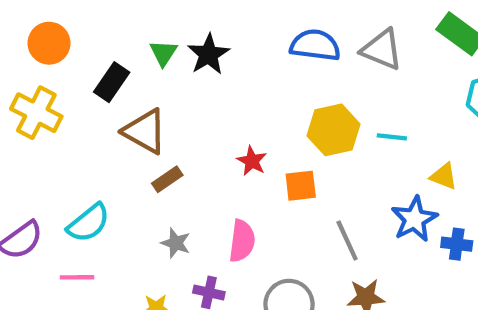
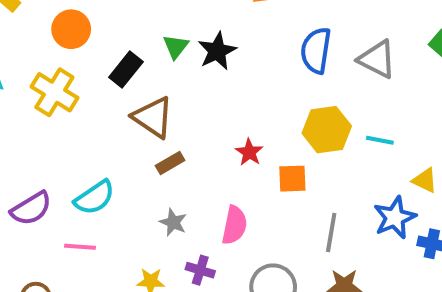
blue semicircle: (315, 45) -> (316, 50), turned -93
gray line: (347, 241) -> (331, 232), turned 30

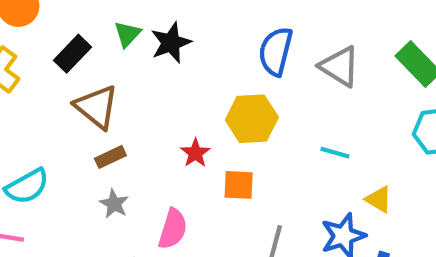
yellow hexagon: (327, 130) -> (252, 119), moved
gray star: (173, 222) -> (114, 204), moved

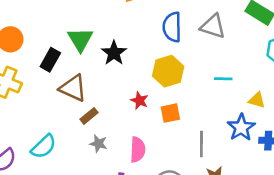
green triangle: (127, 34) -> (80, 39), size x1.5
black star: (171, 43) -> (114, 53), moved

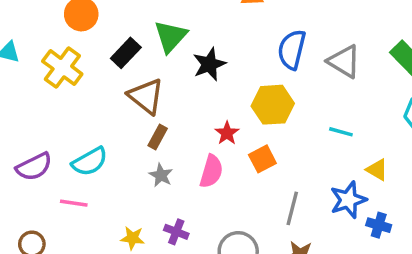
orange square: (170, 113) -> (262, 159), turned -30
brown rectangle: (89, 116) -> (158, 137), turned -36
pink semicircle: (138, 150) -> (211, 171), moved

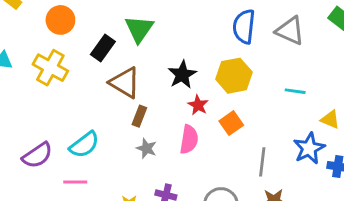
black star: (209, 64) -> (182, 75), moved

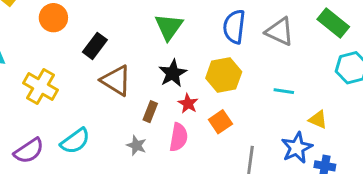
green triangle: (139, 29) -> (169, 27), moved
yellow cross: (50, 68) -> (40, 86), moved
brown rectangle: (139, 116) -> (150, 112), moved

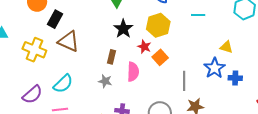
black rectangle: (95, 46) -> (55, 19), moved
brown triangle: (116, 80) -> (69, 41), moved
cyan line: (284, 91) -> (198, 15), moved
red star: (188, 104) -> (144, 47), moved

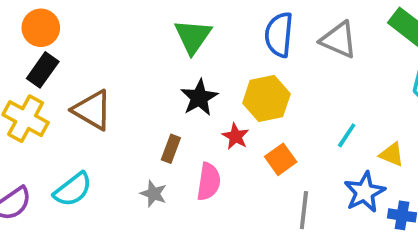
cyan line: (198, 15) -> (347, 135), moved, turned -64
black rectangle: (55, 19) -> (43, 70), moved
orange square: (160, 57) -> (281, 159), moved

